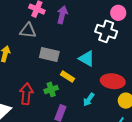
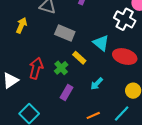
red ellipse: (113, 81) -> (125, 57), moved
green cross: (51, 89) -> (61, 68), turned -32

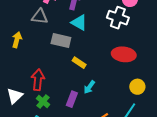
cyan triangle: (101, 43) -> (79, 23), moved
green cross: (61, 68) -> (43, 102), moved
cyan arrow: (97, 84) -> (89, 87), moved

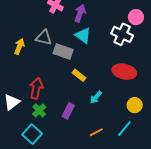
gray triangle: (40, 17) -> (44, 38), moved
cyan arrow: (89, 87) -> (96, 97), moved

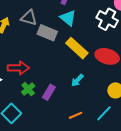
yellow rectangle: (79, 75) -> (77, 48), moved, size x1.6
red arrow: (36, 88) -> (18, 68), turned 75
green cross: (39, 110) -> (28, 89), moved

